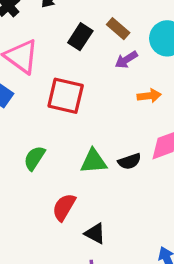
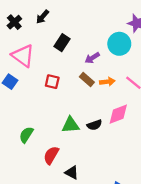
brown rectangle: (118, 29) -> (87, 80), moved
red square: (66, 96) -> (52, 82), size x0.6
green semicircle: (34, 158) -> (26, 135), moved

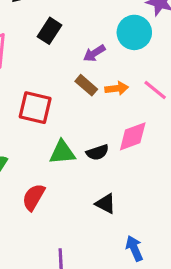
red square: (52, 82) -> (35, 108), moved, size x1.5
black triangle: (72, 173) -> (106, 204), moved

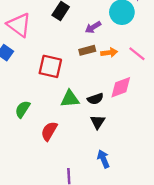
brown rectangle: (86, 85) -> (87, 50), turned -56
black triangle: (106, 204) -> (98, 122), moved, turned 35
blue arrow: (134, 248) -> (103, 159), moved

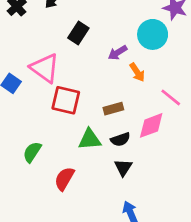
pink triangle: (19, 25) -> (45, 68), moved
brown rectangle: (87, 50) -> (113, 109), moved
orange arrow: (109, 53) -> (137, 72), moved, turned 63
pink line: (137, 54) -> (171, 97), moved

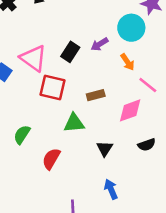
black rectangle: (78, 33) -> (70, 52), moved
orange arrow: (137, 72) -> (127, 62), moved
black semicircle: (120, 139) -> (147, 145), moved

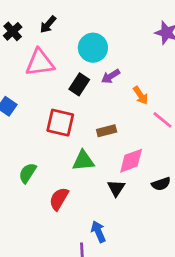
cyan circle: (131, 28) -> (93, 48), moved
pink triangle: (33, 58) -> (40, 63), moved, turned -44
pink diamond: (130, 110) -> (131, 161), moved
blue arrow: (111, 189) -> (98, 232), moved

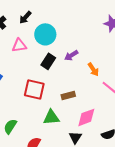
cyan circle: (93, 48) -> (45, 34), moved
pink triangle: (40, 63) -> (19, 45), size x0.7

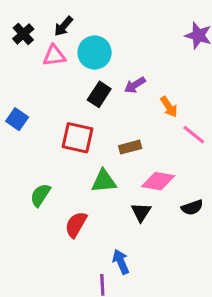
pink triangle: (19, 45) -> (54, 56), moved
pink diamond: (86, 117) -> (158, 181), turned 30

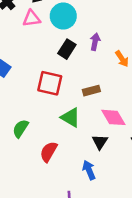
purple arrow: (135, 85) -> (95, 42), turned 133
green triangle: (104, 181) -> (71, 117), turned 35
pink diamond: (158, 181) -> (113, 117), turned 50
blue arrow: (121, 262) -> (89, 170), moved

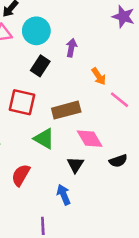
purple arrow: (95, 42) -> (71, 48), moved
brown rectangle: (91, 91) -> (66, 110), size x1.5

